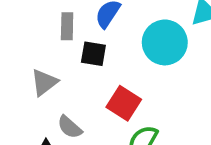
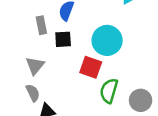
cyan circle: (165, 42) -> (107, 40), moved
gray semicircle: (70, 127) -> (33, 93), moved, turned -144

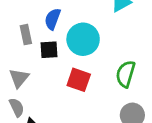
cyan circle: (107, 40) -> (83, 39), moved
green semicircle: (109, 91) -> (126, 74), moved

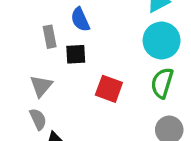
blue semicircle: (53, 19) -> (80, 19), turned -45
cyan circle: (83, 39) -> (162, 40), moved

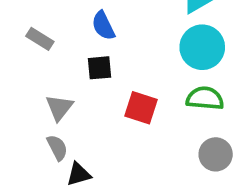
gray rectangle: (50, 37) -> (40, 39), moved, turned -45
green semicircle: (162, 83) -> (205, 98), turned 80

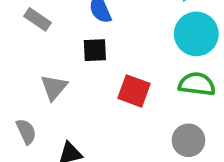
gray semicircle: (57, 148) -> (26, 131), moved
gray circle: (216, 154) -> (188, 140), moved

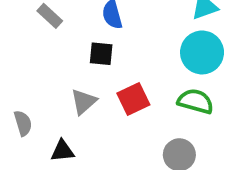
gray triangle: (54, 87) -> (84, 102), moved
red square: (134, 91) -> (133, 99), turned 36

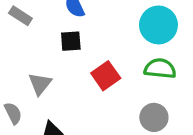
gray triangle: (84, 102) -> (40, 84), moved

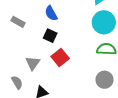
black square: (71, 41) -> (50, 36), turned 32
red square: (106, 76) -> (60, 57), moved

